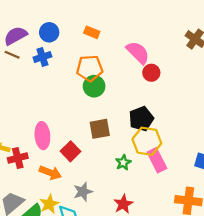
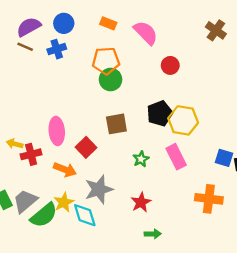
pink semicircle: (138, 53) -> (146, 33), moved
yellow hexagon: (147, 141) -> (183, 120), moved
gray star: (83, 192) -> (99, 189), size x1.4

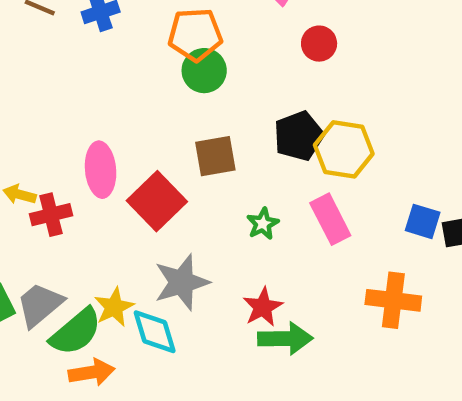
red square: (86, 147) -> (157, 201), size x1.4
orange arrow: (65, 170) -> (92, 372), moved, turned -30
green arrow: (153, 234) -> (285, 339), moved, size x1.6

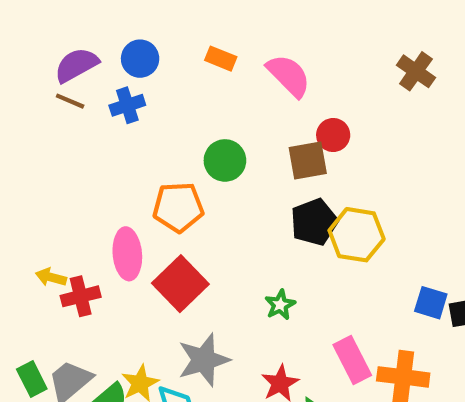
orange pentagon: (195, 35) -> (178, 207), moved
brown square: (215, 156) -> (308, 160), moved
pink rectangle: (330, 219) -> (352, 360), moved

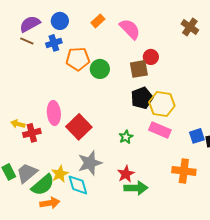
orange rectangle: (221, 59) -> (98, 21), turned -64
orange pentagon: (178, 207) -> (78, 59), moved
blue square: (431, 303) -> (197, 136), turned -35
pink rectangle: (352, 360) -> (160, 130), moved, turned -40

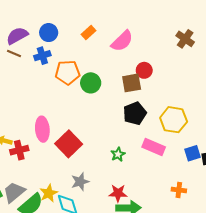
pink semicircle: (130, 29) -> (122, 41), turned 90
yellow hexagon: (162, 104) -> (174, 120), moved
gray star: (90, 163) -> (80, 182), size x0.7
orange cross: (184, 171) -> (179, 190), size x0.6
red star: (126, 174) -> (118, 193), turned 30

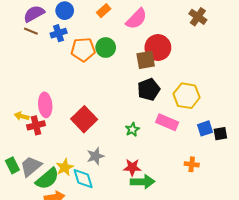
red circle: (144, 70) -> (158, 48), size x1.6
green circle: (91, 83) -> (106, 48), moved
pink ellipse: (42, 129) -> (45, 105), moved

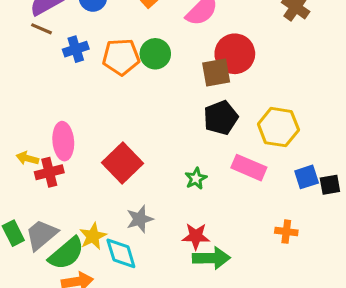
blue cross: (59, 33) -> (76, 49), moved

